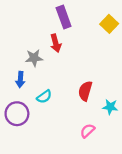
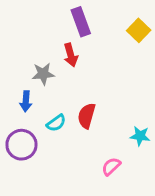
red semicircle: (85, 91) -> (87, 116), moved

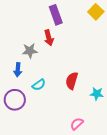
yellow square: (139, 30) -> (96, 12), moved
red semicircle: (87, 116) -> (72, 81), moved
pink semicircle: (111, 166) -> (77, 124), moved

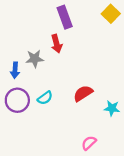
blue arrow: (18, 70) -> (15, 70), moved
red semicircle: (72, 81) -> (83, 93), turned 42
purple circle: (15, 100) -> (17, 100), moved

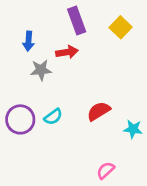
yellow square: (111, 14) -> (121, 27), moved
red arrow: (57, 44) -> (67, 52), turned -84
blue arrow: (15, 70) -> (29, 41), moved

